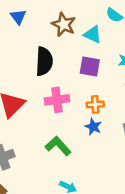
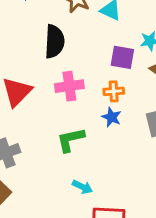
purple square: (90, 67) -> (122, 57), moved
green L-shape: (58, 146) -> (71, 140), turned -60

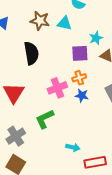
pink cross: (69, 86) -> (57, 88), moved
green L-shape: (71, 140) -> (45, 119), moved

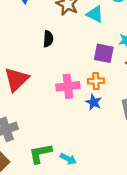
black semicircle: (31, 53) -> (48, 39), size x0.6
green L-shape: (45, 119) -> (40, 153), moved

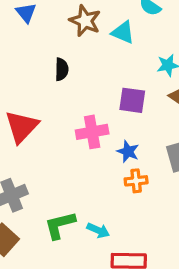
purple square: (104, 53) -> (132, 100), moved
orange cross: (96, 81) -> (136, 181), moved

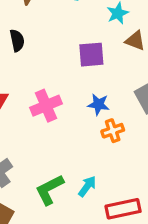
pink cross: (92, 132) -> (46, 106), moved
cyan arrow: (98, 230) -> (87, 186), turned -65

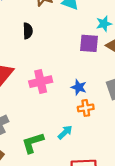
purple square: (91, 55) -> (89, 43), moved
cyan arrow: (87, 186) -> (65, 132), moved

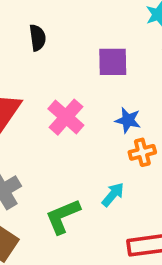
purple square: (89, 43) -> (113, 62), moved
pink cross: (41, 82) -> (66, 117), turned -30

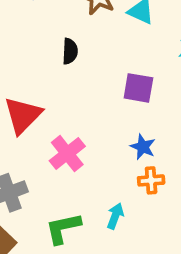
pink cross: (66, 117) -> (67, 154), moved
cyan arrow: (113, 195) -> (115, 216), turned -30

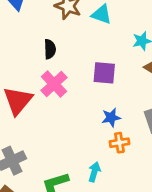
blue star: (143, 147) -> (111, 118), turned -30
pink cross: (67, 154) -> (54, 84), moved

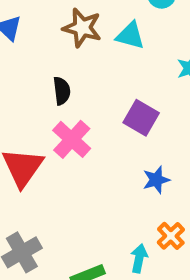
purple square: (104, 73) -> (141, 118), turned 30
orange cross: (119, 143) -> (171, 236), moved, turned -30

